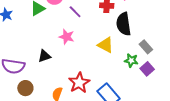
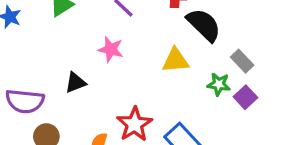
black semicircle: (124, 24) -> (204, 25), turned 145
yellow triangle: (106, 45) -> (176, 60), turned -30

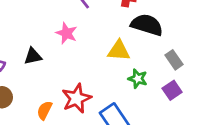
black semicircle: (204, 25) -> (147, 25), turned -36
green star: (219, 84) -> (138, 79), moved

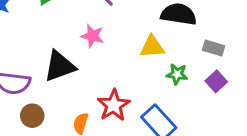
black triangle: (33, 56) -> (60, 66), size x1.6
gray rectangle: (174, 60) -> (214, 48), turned -30

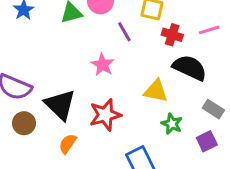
black triangle: (60, 66) -> (60, 105), moved, turned 48
red star: (114, 105) -> (105, 115), moved

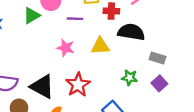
purple line: (124, 32) -> (75, 19), turned -42
yellow triangle: (156, 91) -> (100, 46), moved

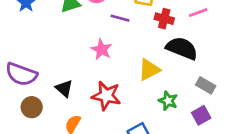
yellow triangle: (100, 46) -> (149, 70), moved, turned -36
red star: (78, 85) -> (106, 96), turned 30
black triangle: (42, 87) -> (64, 88), size x0.6

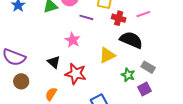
black triangle: (64, 88) -> (54, 62), moved
green star: (168, 101) -> (128, 75), moved

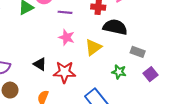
pink star: (73, 40) -> (67, 37), moved
green star: (128, 75) -> (119, 72), moved
purple square: (145, 89) -> (150, 74), moved

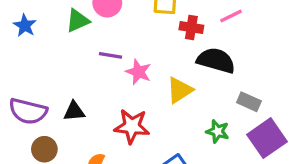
purple line: (65, 12) -> (110, 55), moved
black triangle: (40, 64) -> (74, 111), moved, turned -40
purple square: (150, 74) -> (267, 138), size x1.6

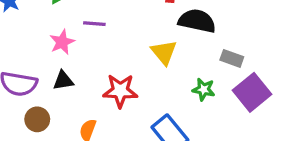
pink star: (139, 72) -> (62, 42), moved, turned 30
yellow triangle: (180, 90) -> (164, 52), turned -32

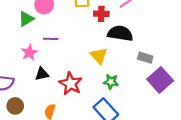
black triangle: (63, 80) -> (42, 74), moved
green star: (204, 89) -> (111, 82), moved
red star: (120, 91) -> (71, 84), turned 30

